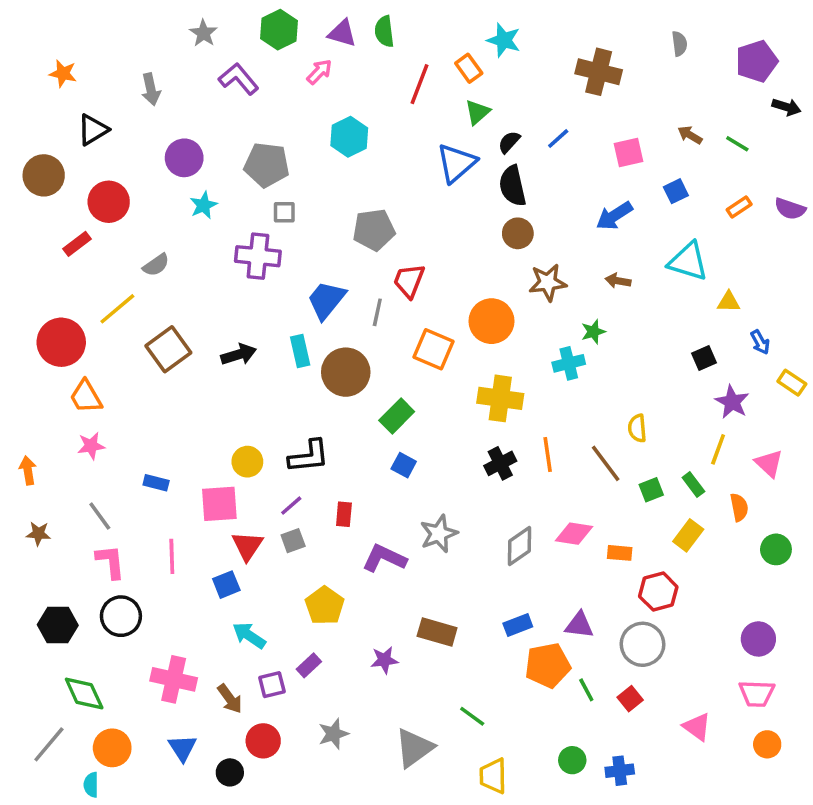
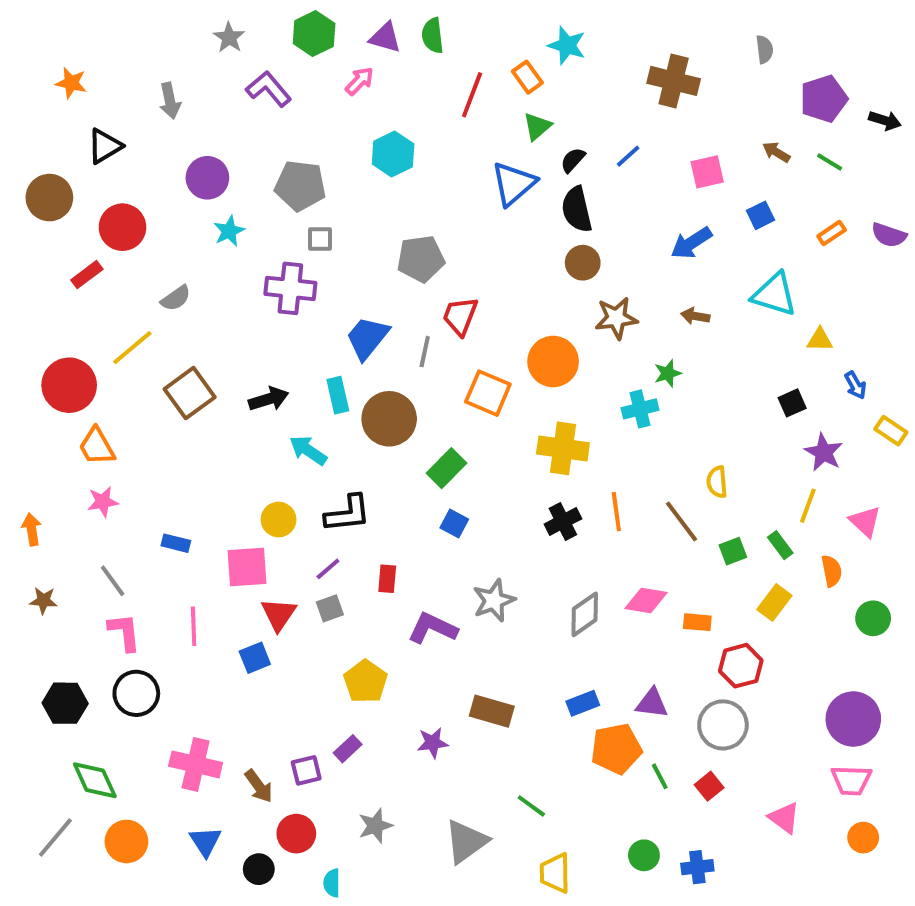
purple pentagon: (757, 61) -> (824, 99), moved
cyan arrow: (249, 635) -> (308, 450), moved
purple circle: (758, 639) -> (853, 719), size x1.4
cyan semicircle: (91, 785) -> (332, 883), moved

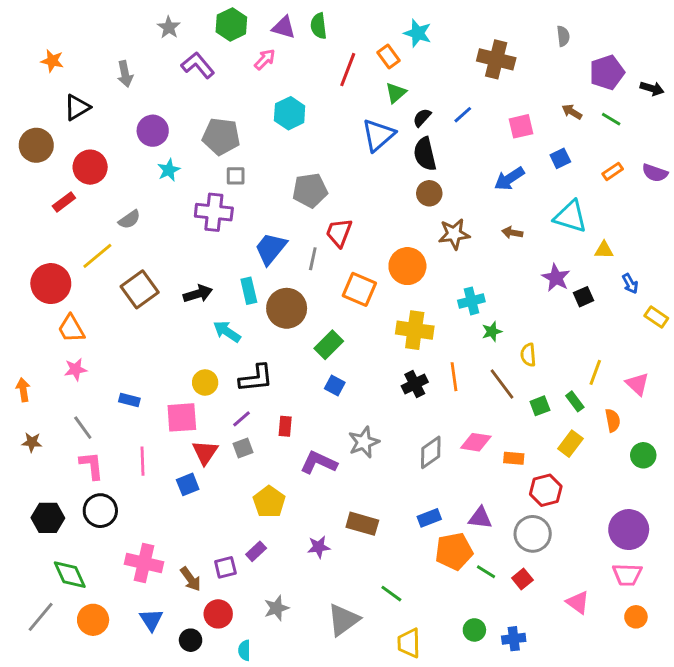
green star: (668, 373) -> (492, 332), moved
purple star: (824, 452) -> (556, 278), moved
green line: (660, 776) -> (486, 572), turned -30

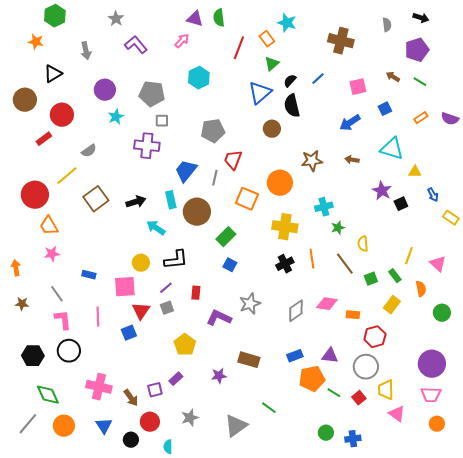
green hexagon: (231, 24) -> (55, 16), moved
black arrow: (652, 88) -> (421, 18), moved
brown circle: (429, 193) -> (272, 129), moved
yellow trapezoid: (409, 643) -> (386, 390), moved

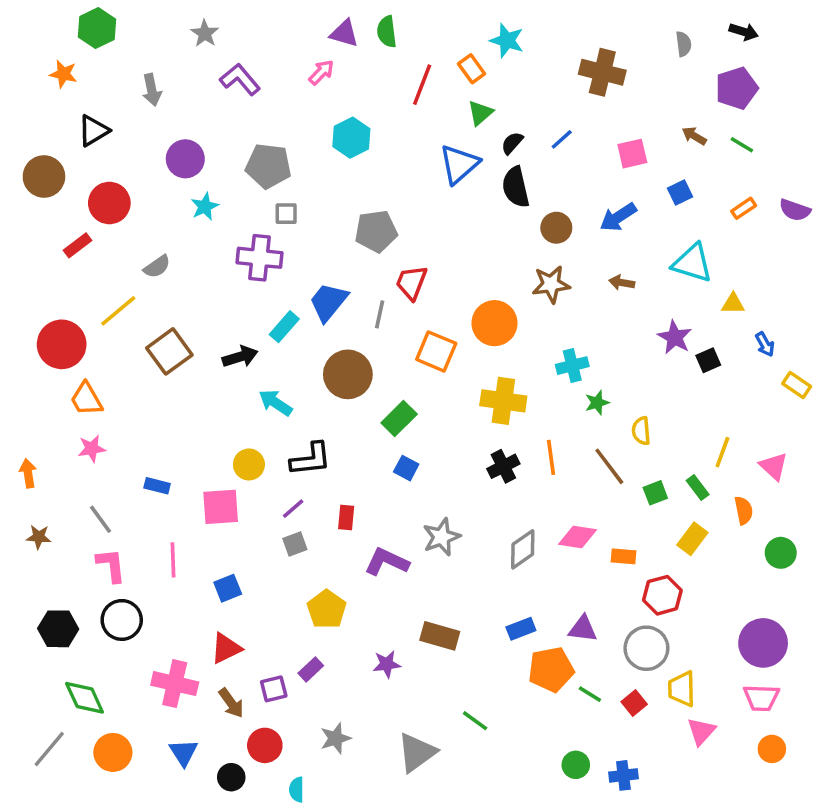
brown circle: (272, 129) -> (556, 228), moved
cyan rectangle: (171, 200) -> (284, 327), moved, turned 54
red triangle: (141, 311) -> (226, 648), moved, turned 30
pink triangle: (397, 414) -> (701, 731), turned 36

